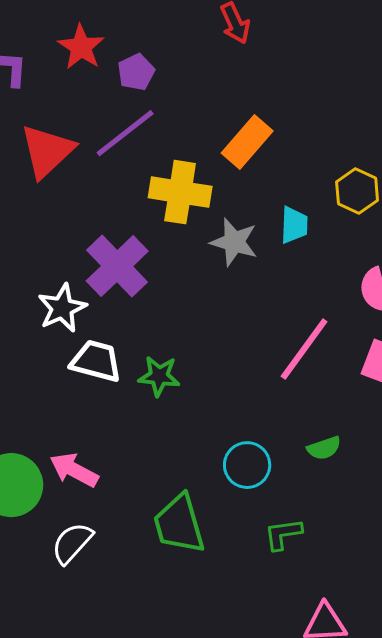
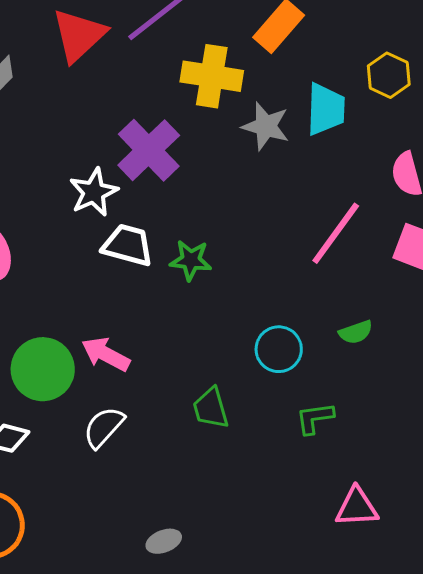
cyan trapezoid: (294, 225) -> (326, 109), size x1.4
green trapezoid: (179, 524) -> (211, 408), size x0.7

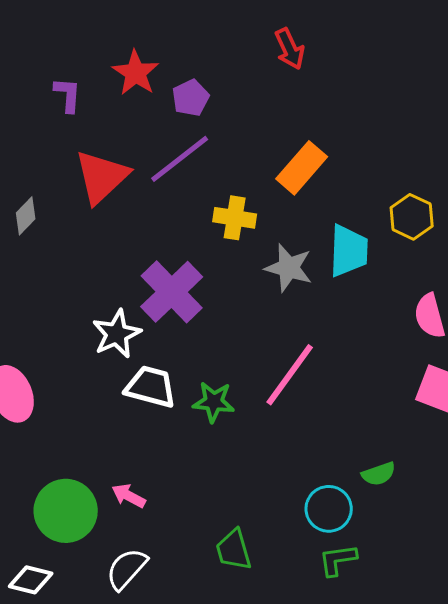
yellow cross: (212, 76) -> (235, 218), size x0.7
pink line: (336, 233) -> (290, 375), moved
cyan circle: (279, 349) -> (329, 509), moved
pink arrow: (106, 354) -> (129, 496), size x0.7

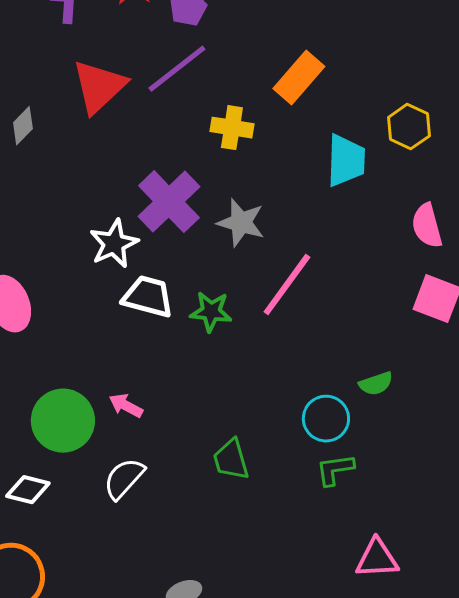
gray star: (289, 268) -> (241, 223), moved

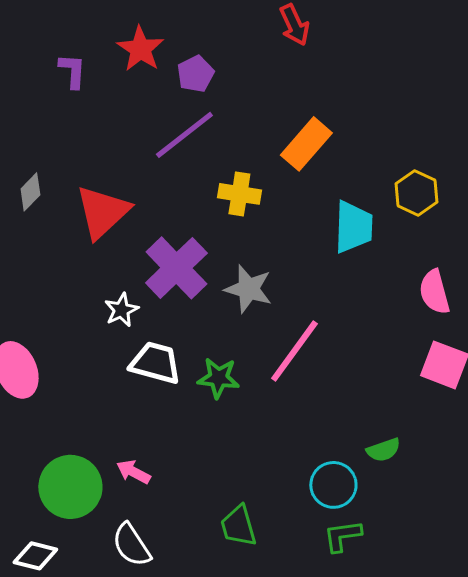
red triangle: (99, 87) -> (102, 212), moved
white star: (114, 244) -> (121, 310), size x0.7
white semicircle: (124, 479) -> (131, 545), turned -75

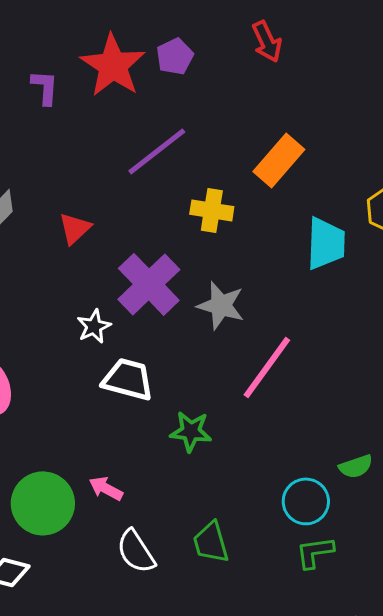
red star: (140, 49) -> (113, 65), size x1.4
purple pentagon: (195, 74) -> (175, 56), moved
red triangle: (102, 212) -> (75, 228), size x0.6
green star: (218, 378) -> (191, 431), moved
white semicircle: (131, 545) -> (136, 551), moved

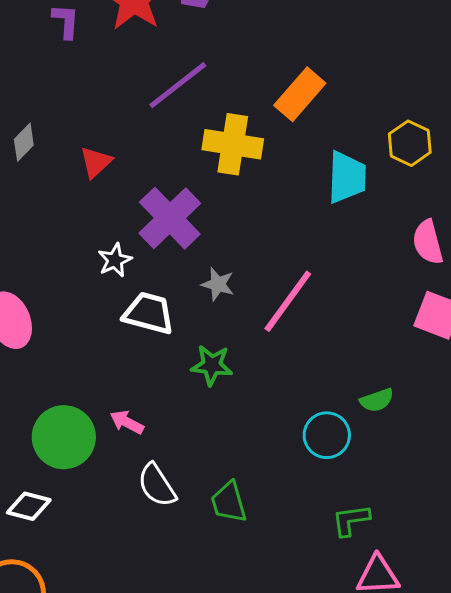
yellow cross: (212, 210) -> (233, 144), size x1.4
gray star: (221, 305) -> (218, 284), moved, size x0.7
green trapezoid: (211, 542) -> (229, 502), moved
green L-shape: (315, 552) -> (351, 520), moved

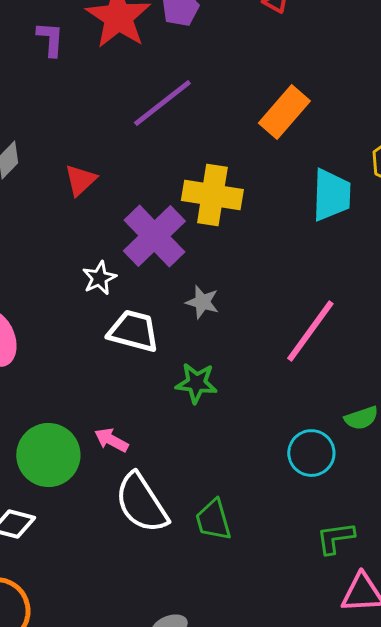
yellow cross: (233, 144) -> (212, 195), moved
pink line: (288, 301) -> (310, 331), moved
white semicircle: (157, 485) -> (141, 503), size x1.4

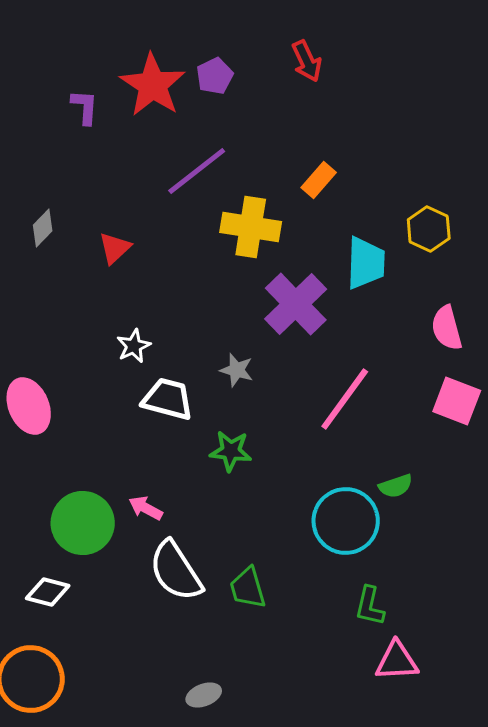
orange rectangle: (284, 112) -> (319, 180), size x0.7
yellow cross: (212, 195) -> (251, 227), moved
purple cross: (154, 236) -> (296, 304), moved
cyan circle: (311, 453) -> (346, 521), size x1.4
green L-shape: (335, 538) -> (370, 606), turned -69

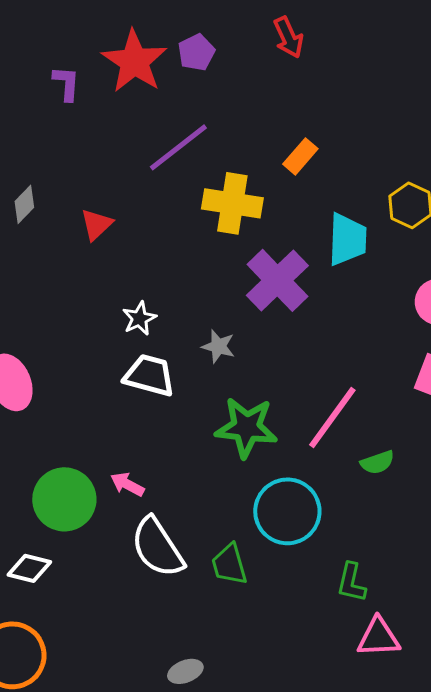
white star: (134, 346) -> (139, 318), moved
pink line: (345, 399) -> (332, 417), moved
green star: (231, 451) -> (246, 427), moved, size x1.5
cyan circle: (346, 521) -> (287, 511), moved

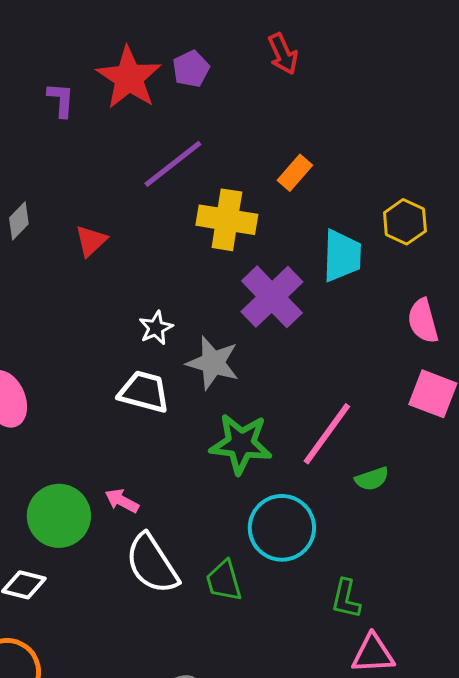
white star: (139, 318) -> (156, 328), moved
gray star: (218, 346) -> (213, 363), size x1.6

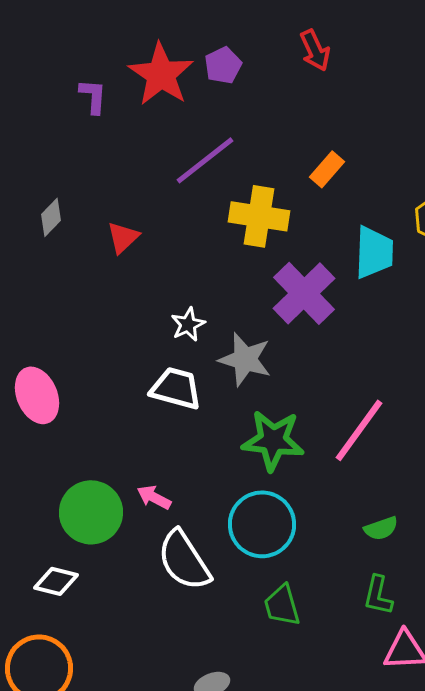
green semicircle: (372, 479) -> (381, 528), moved
cyan circle: (282, 528) -> (262, 524), moved
green trapezoid: (224, 581) -> (282, 605), moved

